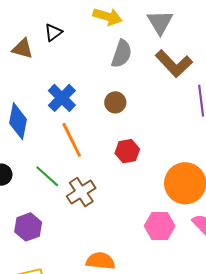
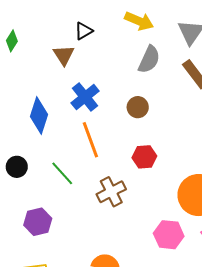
brown triangle: (22, 49) -> (64, 55), moved, turned 35
brown cross: (81, 192) -> (111, 192), moved

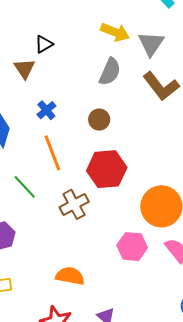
yellow arrow: (139, 21) -> (115, 32), moved
blue cross: (85, 97) -> (46, 110), size x0.7
red hexagon: (144, 157) -> (107, 169), size x1.6

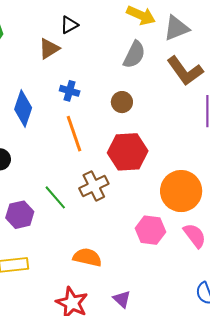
gray triangle: (151, 44) -> (176, 28), turned 32
brown triangle: (24, 69) -> (49, 49), turned 30
blue cross: (46, 110) -> (70, 91), turned -36
green line: (25, 187) -> (55, 197), moved

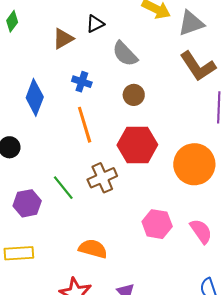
black triangle: (69, 25) -> (95, 24), moved
gray semicircle: (134, 55) -> (125, 54), moved, turned 108
orange circle: (181, 191) -> (194, 164), moved

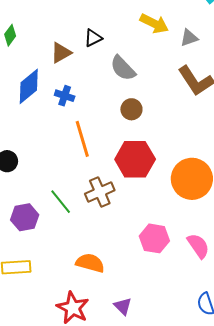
gray triangle: (191, 23) -> (189, 38), size x0.7
blue cross: (82, 82) -> (65, 96), moved
blue diamond: (35, 97) -> (29, 86), moved, turned 30

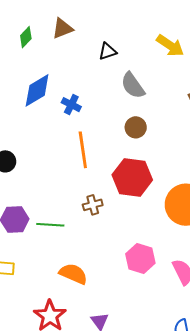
brown triangle: (61, 53) -> (62, 28), moved
brown cross: (100, 192) -> (93, 205), size x0.7
green line: (61, 202) -> (50, 225), moved, turned -56

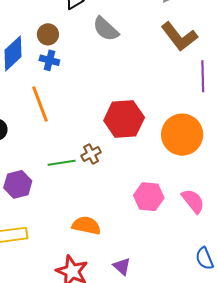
brown circle: (136, 127) -> (48, 34), moved
orange line: (83, 150) -> (40, 104), moved
green line: (50, 225) -> (62, 163), moved

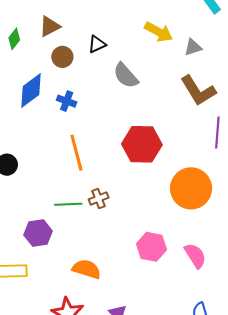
brown circle: (48, 34) -> (62, 57), moved
orange line: (40, 104) -> (76, 153), moved
red hexagon: (124, 119) -> (142, 144), moved
purple hexagon: (18, 184) -> (38, 233), moved

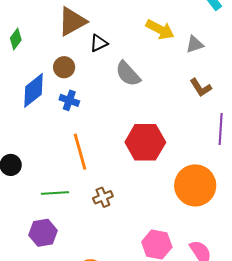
brown triangle: (50, 26) -> (72, 21), moved, size x1.4
brown circle: (62, 57) -> (64, 67), moved
brown L-shape: (198, 91) -> (201, 88), size x0.6
green line: (68, 204) -> (55, 193), moved

